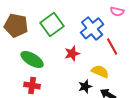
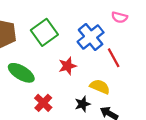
red cross: (32, 85) -> (43, 103), moved, turned 35

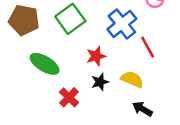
black star: (82, 104) -> (100, 82), moved

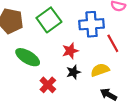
blue cross: (122, 24) -> (92, 24), turned 35
yellow semicircle: (132, 79) -> (100, 70), turned -42

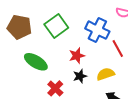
blue cross: (92, 24) -> (97, 30), turned 30

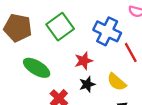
yellow semicircle: (105, 74) -> (117, 82), turned -120

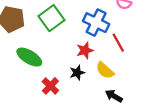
red star: (84, 61) -> (85, 50), moved

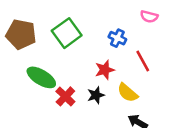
blue cross: (96, 23) -> (117, 38), size x0.6
red cross: (50, 86) -> (65, 96), moved

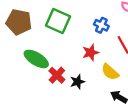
green square: (67, 33) -> (58, 21), turned -30
black star: (96, 95) -> (78, 82), moved

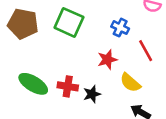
green ellipse: (36, 59) -> (33, 84), moved
red cross: (57, 75) -> (68, 86), turned -35

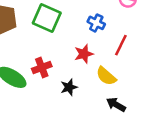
red line: (146, 51) -> (121, 45), turned 55
red cross: (68, 86) -> (42, 67), moved, turned -30

